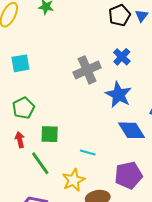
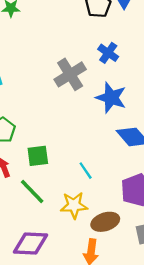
cyan line: (88, 153) -> (86, 171), turned 49
yellow star: (74, 180) -> (74, 205), turned 30

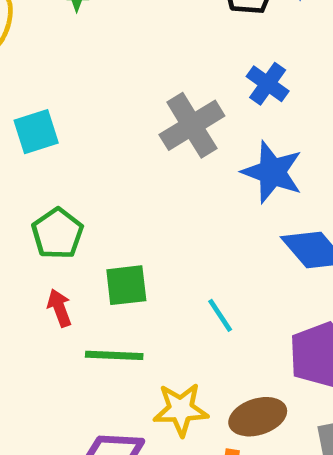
green line: (32, 192) -> (114, 355), turned -44
yellow star: (74, 205) -> (181, 409), moved

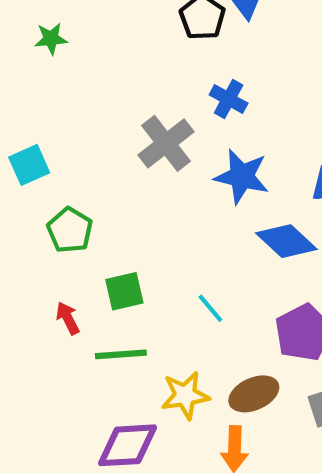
green pentagon: (57, 233) -> (70, 230), moved

